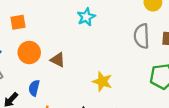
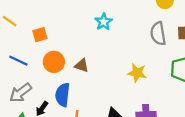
yellow star: (102, 81) -> (137, 73), moved
blue semicircle: (34, 88) -> (63, 95), size x1.5

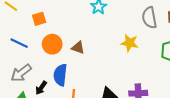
yellow star: (137, 73) -> (130, 43), moved

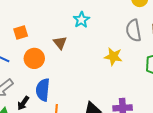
brown triangle: (78, 48) -> (60, 43), moved, turned 32

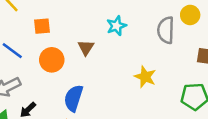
gray semicircle: (133, 30) -> (166, 30), moved
blue semicircle: (43, 90) -> (74, 98), moved

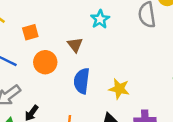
yellow star: (145, 77) -> (119, 89), moved
blue semicircle: (74, 98) -> (82, 81), moved

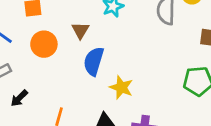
blue semicircle: (82, 81) -> (94, 61), moved

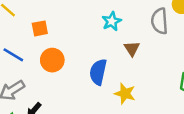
brown triangle: (80, 30) -> (132, 49), moved

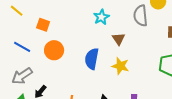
orange square: (40, 28) -> (43, 25), turned 32
yellow star: (125, 94) -> (120, 66), moved

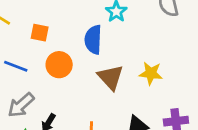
brown triangle: (119, 39) -> (111, 77), moved, size x1.5
blue semicircle: (92, 59) -> (93, 40), moved

